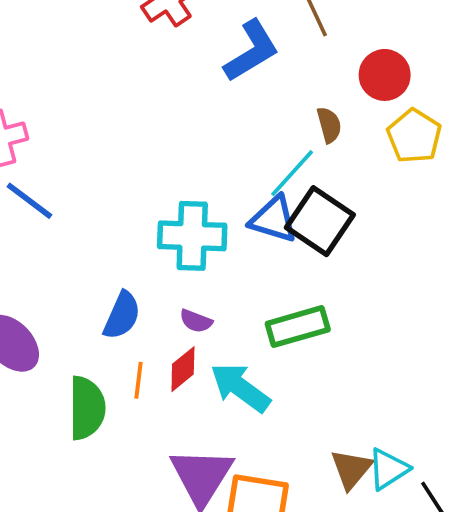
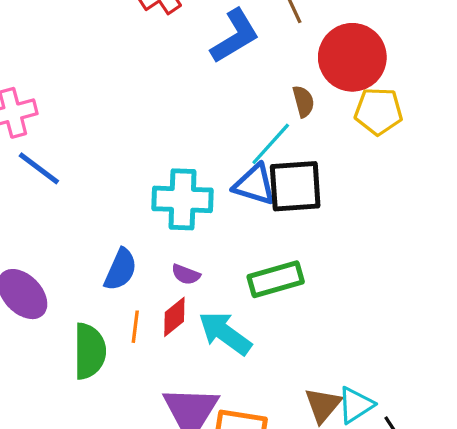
red circle: (385, 75) -> (352, 57), size x1.5
yellow pentagon: (414, 136) -> (378, 111), turned -30
black square: (320, 221) -> (295, 186), turned -38

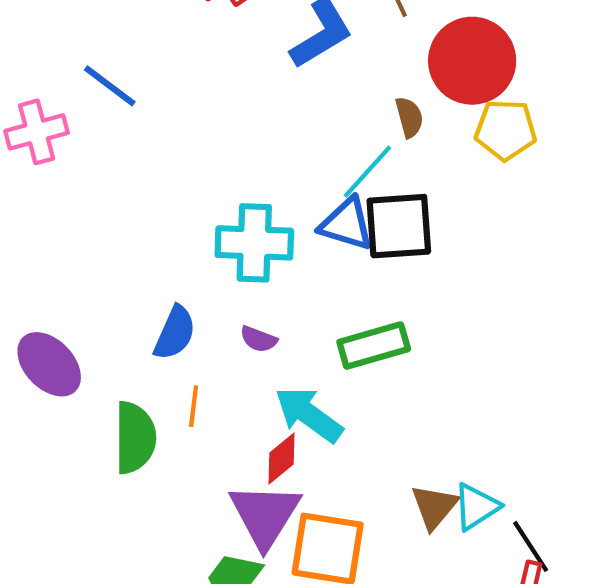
blue line: (39, 168) -> (110, 86), moved
red diamond: (174, 317) -> (282, 459), moved

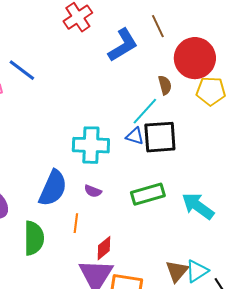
blue triangle: (346, 224) -> (135, 136), size x0.7
blue semicircle: (175, 333) -> (53, 188), size x1.4
orange line: (194, 406) -> (76, 223), moved
cyan arrow: (309, 415) -> (198, 206), moved

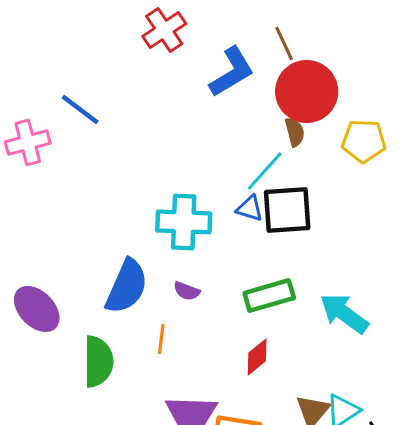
red circle: (195, 58) -> (307, 91), moved
red diamond: (104, 248) -> (257, 357), moved

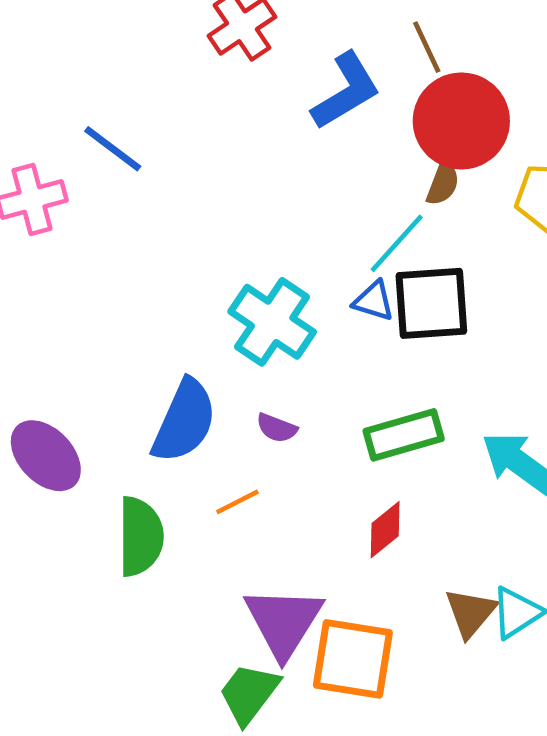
brown semicircle: (295, 132) -> (443, 183), turned 36
cyan cross: (184, 222) -> (272, 322), turned 32
orange line: (161, 339) -> (237, 502), turned 56

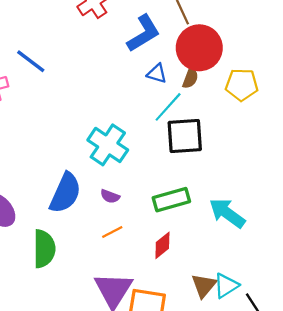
blue triangle: (374, 301) -> (157, 73), moved
orange line: (237, 502) -> (112, 232), moved

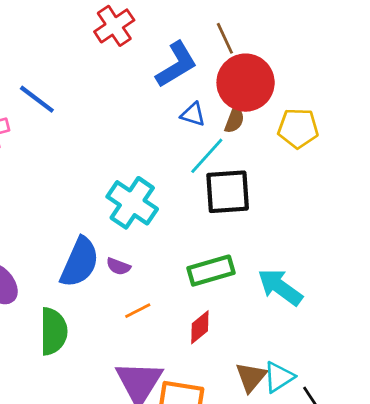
purple semicircle: (110, 196) -> (118, 266), moved

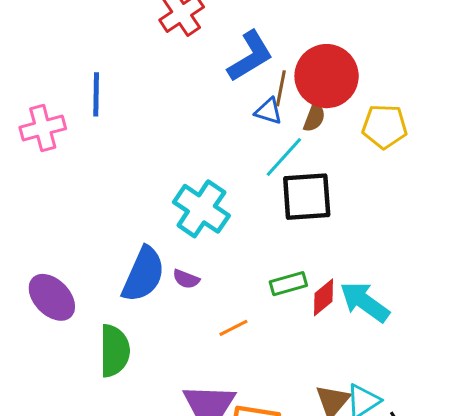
brown line: (225, 38) -> (281, 88), moved, turned 36
blue line: (37, 99) -> (96, 94), turned 54
green rectangle: (211, 271) -> (288, 284), size x0.7
orange line: (138, 311) -> (233, 328), moved
red diamond: (200, 327) -> (323, 297), moved

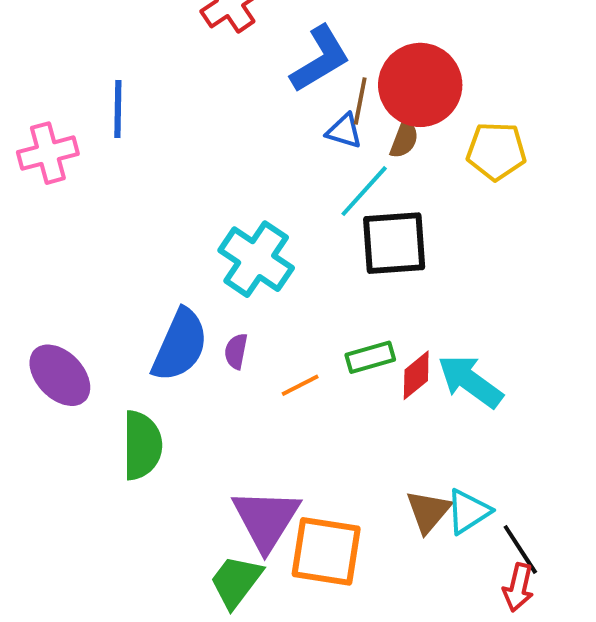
purple semicircle: (186, 279) -> (236, 351), turned 80
orange line: (233, 328) -> (300, 385), moved

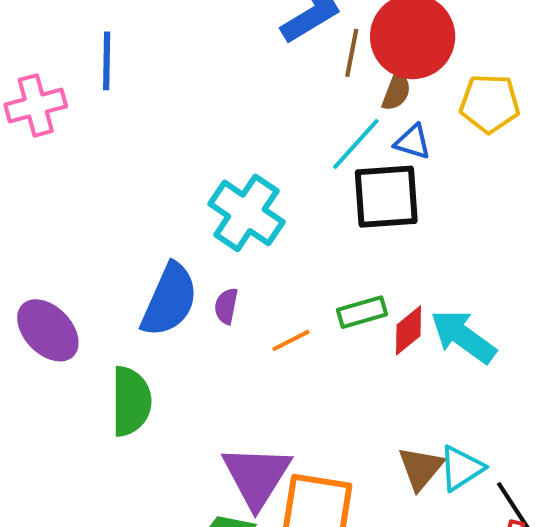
blue triangle: (344, 131) -> (413, 142), moved

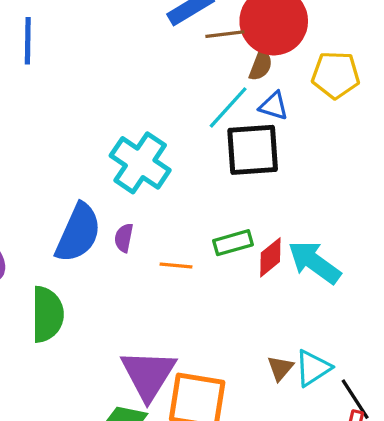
brown line: (352, 53) -> (225, 34), turned 72
orange line: (291, 340) -> (176, 265), turned 32
brown triangle: (421, 468) -> (280, 368), size x0.7

